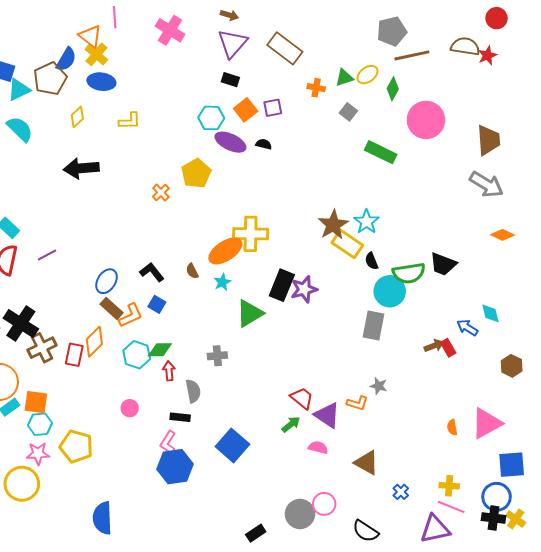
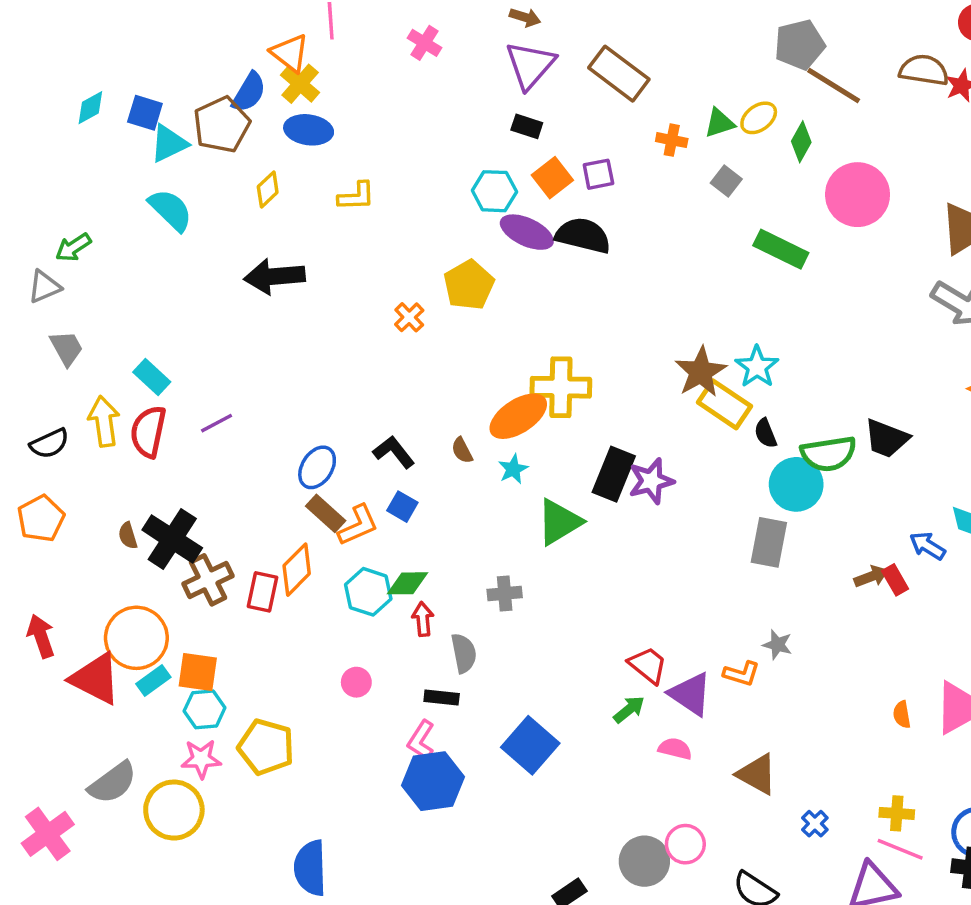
pink cross: (170, 30) -> (425, 43), size x0.7
brown line: (412, 55) -> (834, 85), turned 44
black semicircle: (264, 144) -> (583, 236), size x2.0

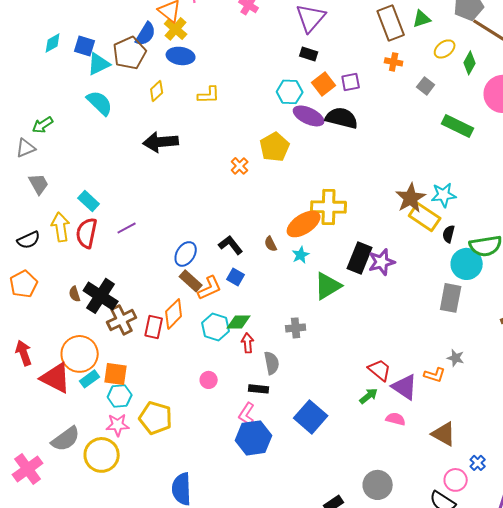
brown rectangle: (619, 74) -> (391, 23), moved, turned 32
green triangle: (719, 123) -> (422, 19), moved
cyan star: (757, 367) -> (444, 195), turned 30
black semicircle: (765, 433) -> (449, 234), turned 36
pink circle: (685, 844) -> (456, 480), moved

